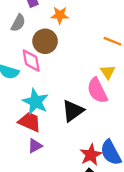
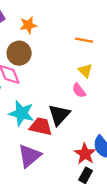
pink semicircle: (97, 90) -> (79, 91), size x0.6
red trapezoid: (30, 122) -> (41, 127), moved
purple triangle: (35, 146) -> (29, 156), size x1.6

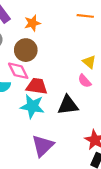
orange line: (84, 40) -> (85, 16), moved
black triangle: (59, 115) -> (68, 105), turned 45
red trapezoid: (41, 127) -> (37, 86), moved

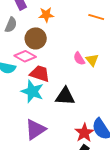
pink diamond: (18, 71) -> (25, 56), turned -45
pink semicircle: (85, 81) -> (79, 59), moved

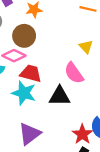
pink semicircle: (79, 59) -> (74, 73), moved, size x1.5
yellow triangle: (92, 60) -> (86, 47), moved

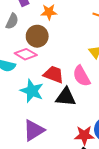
red trapezoid: (31, 73) -> (54, 74), moved
red star: (82, 134) -> (84, 135), turned 30

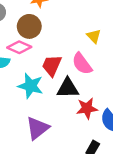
red trapezoid: (54, 74) -> (52, 66), turned -80
red star: (84, 135) -> (87, 108), moved

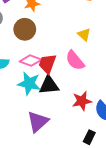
pink diamond: (19, 47) -> (31, 61), moved
black triangle: (68, 88) -> (49, 85), moved

